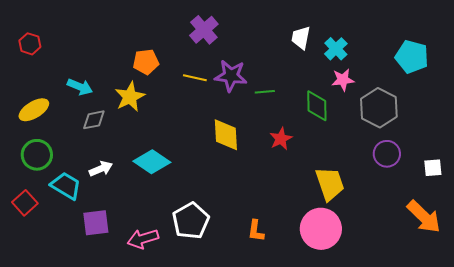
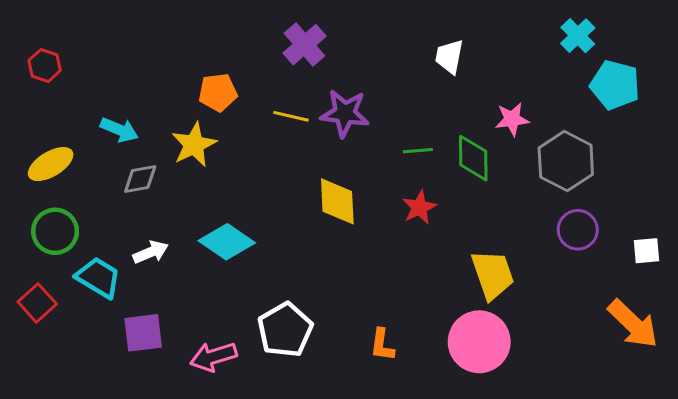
cyan cross: (336, 49) -> (578, 36), moved
green line: (265, 92) -> (418, 151), moved

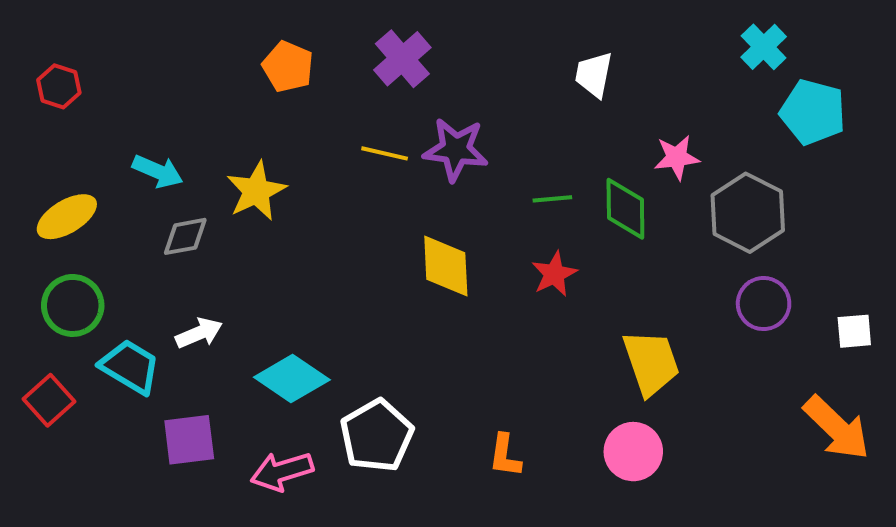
orange pentagon: (218, 92) -> (288, 67), moved, turned 30
cyan diamond: (227, 242) -> (292, 379), moved
pink circle: (479, 342) -> (633, 452), size x0.7

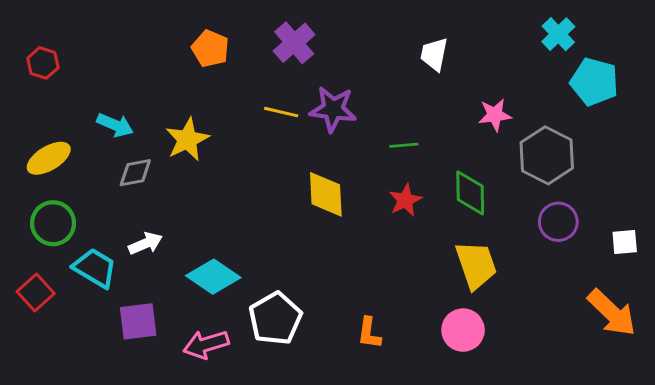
green diamond: (625, 209) -> (470, 193), moved

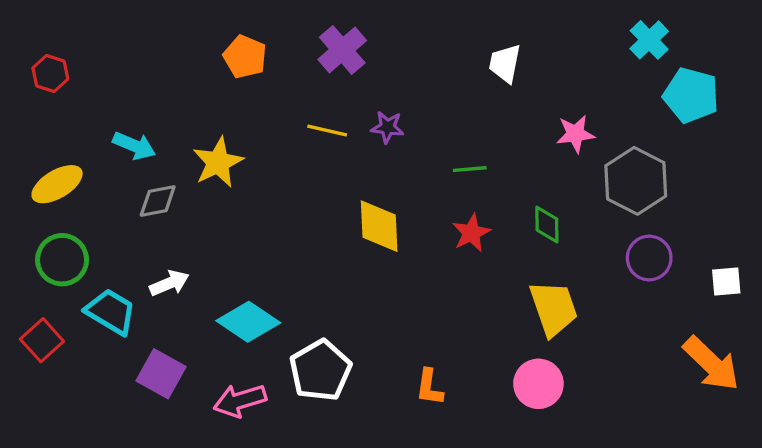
purple star: (333, 109) -> (387, 127), size x0.6
green diamond: (470, 193) -> (547, 224), size x0.7
purple square: (138, 321) -> (161, 374), turned 36

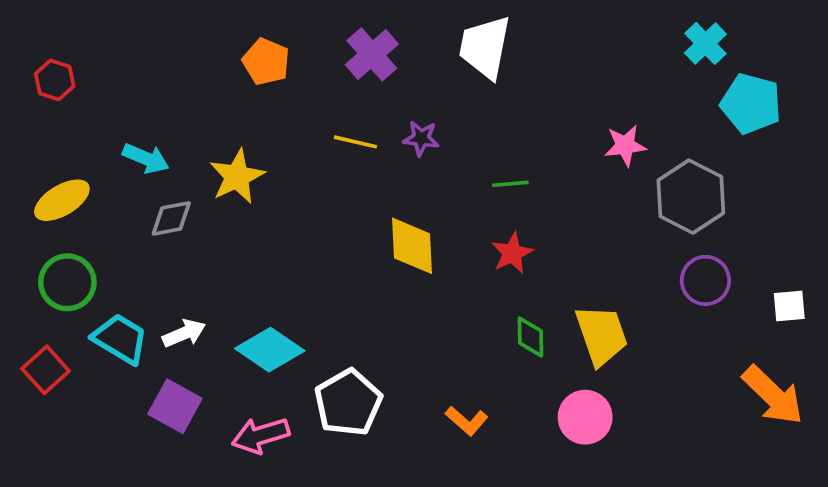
white trapezoid: (505, 63) -> (485, 47), moved, size x1.5
green diamond: (547, 224) -> (530, 337), moved
white arrow: (169, 283) -> (184, 333), moved
orange L-shape: (429, 387) -> (467, 421), turned -57

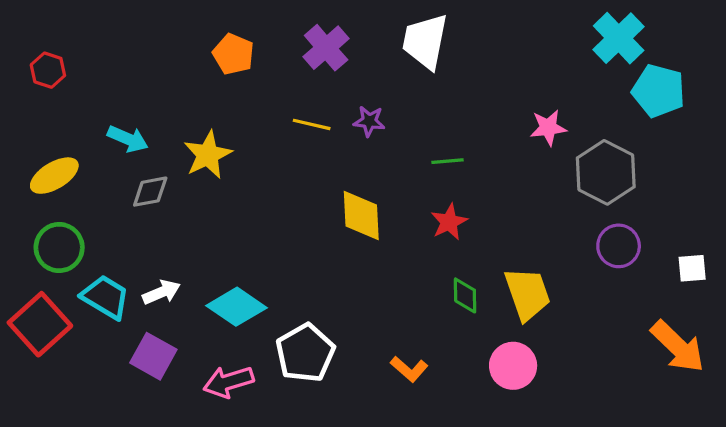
cyan cross: (705, 43) -> (619, 38), size x1.4
red square: (46, 370) -> (40, 324), size x1.5

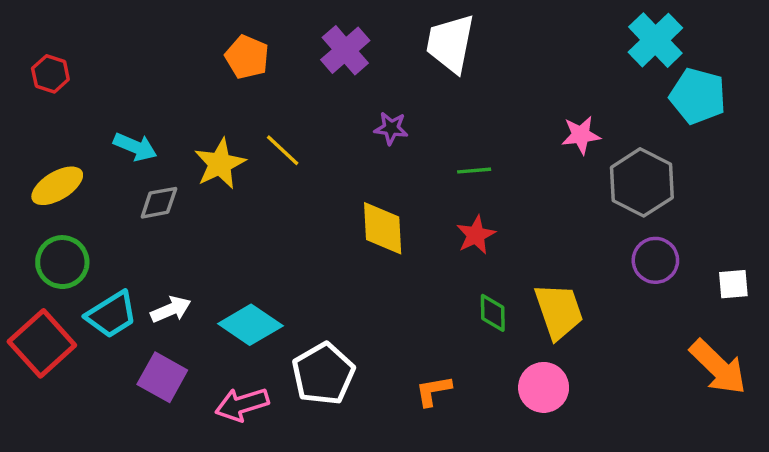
yellow line: (312, 124) -> (283, 150), moved, turned 30
cyan trapezoid: (105, 297) -> (111, 315), turned 117
orange L-shape: (409, 369) -> (433, 391), turned 129

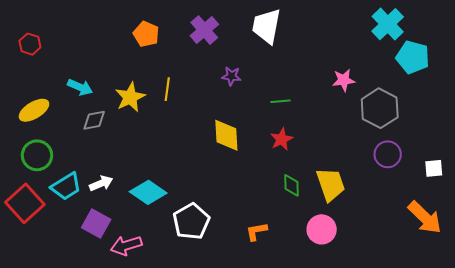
yellow line: (283, 150) -> (167, 89), turned 55
pink arrow: (242, 404) -> (126, 245), moved

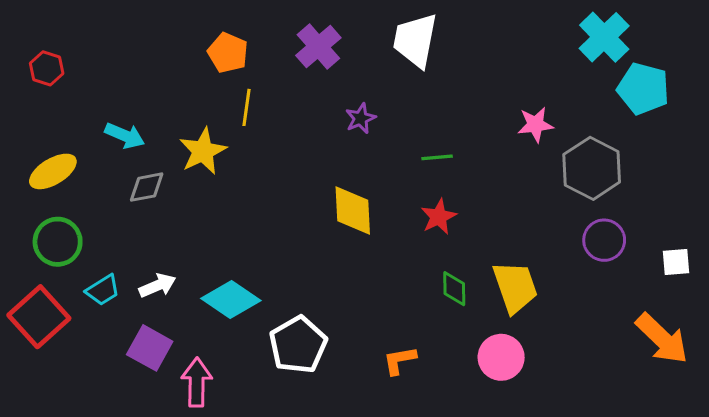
purple star: (231, 76) -> (361, 118), turned -30
yellow line: (167, 89) -> (247, 107), moved
cyan trapezoid: (66, 186) -> (103, 290), size x0.7
pink arrow: (126, 245) -> (197, 382), turned 108

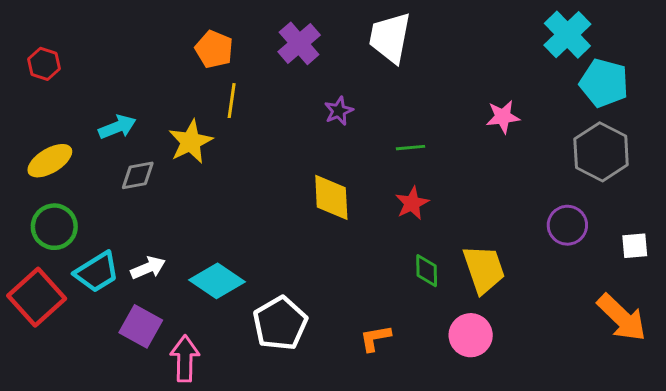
cyan arrow: (125, 136) -> (117, 127), turned -45
gray hexagon: (592, 168) -> (601, 152), moved
cyan trapezoid: (103, 290) -> (97, 272), size x1.4

